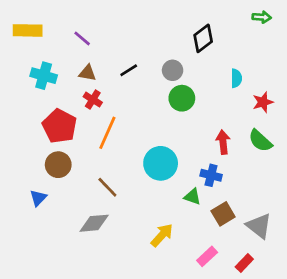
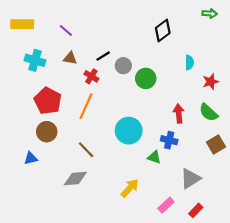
gray circle: (173, 70) -> (123, 66), moved
red cross: (93, 100) -> (91, 76), moved
blue triangle: (38, 198) -> (31, 158), turned 32
brown square: (223, 214) -> (216, 144), moved
gray triangle: (259, 226) -> (190, 178), moved, turned 50

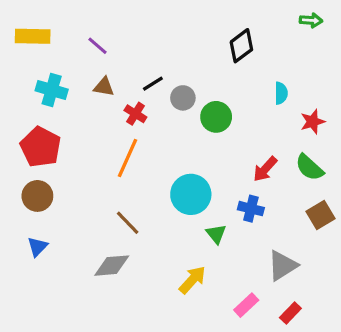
red pentagon: (48, 101) -> (41, 147), moved
red arrow: (179, 114) -> (265, 169), turned -132
brown circle: (47, 132) -> (37, 196), moved
green triangle: (154, 157) -> (216, 234), moved, turned 32
blue triangle: (31, 158) -> (37, 247), moved, turned -32

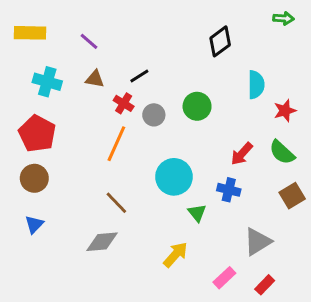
cyan semicircle: (281, 93) -> (256, 85), size x1.4
gray circle: (183, 98) -> (154, 115), moved

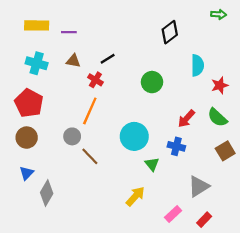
yellow rectangle: (30, 33) -> (37, 25), moved
purple line: (89, 41) -> (69, 32), turned -40
gray circle: (154, 115) -> (72, 136), moved
gray diamond: (102, 242) -> (47, 193), moved, turned -55

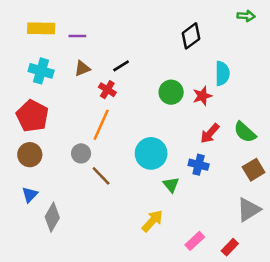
brown triangle: (73, 61) -> (82, 68), turned -32
red star: (220, 85) -> (202, 96), moved
gray triangle: (199, 186) -> (249, 210), moved

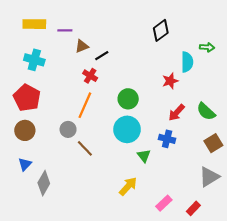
green arrow: (246, 16) -> (207, 47), moved
brown triangle: (82, 68) -> (82, 46), moved
green circle: (171, 92) -> (128, 99), moved

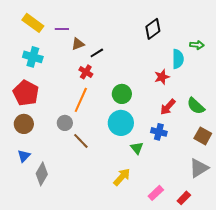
yellow rectangle: (34, 24) -> (33, 23), turned 35
brown square: (213, 143) -> (203, 136), turned -30

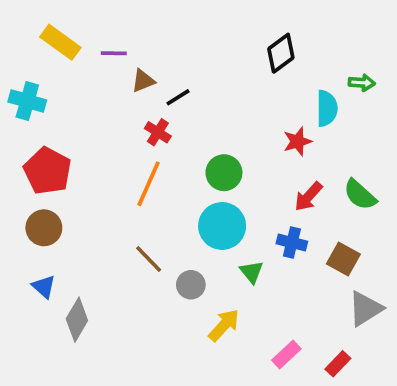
cyan cross: (33, 57) -> (27, 101), moved
gray circle: (65, 123) -> (191, 285), moved
brown square: (203, 136) -> (343, 259), moved
blue triangle: (24, 156) -> (44, 287), turned -32

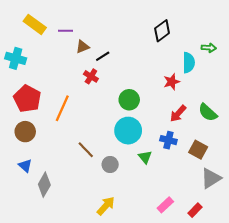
orange line: (149, 184) -> (62, 108), moved
yellow arrow: (224, 325) -> (106, 206), moved

